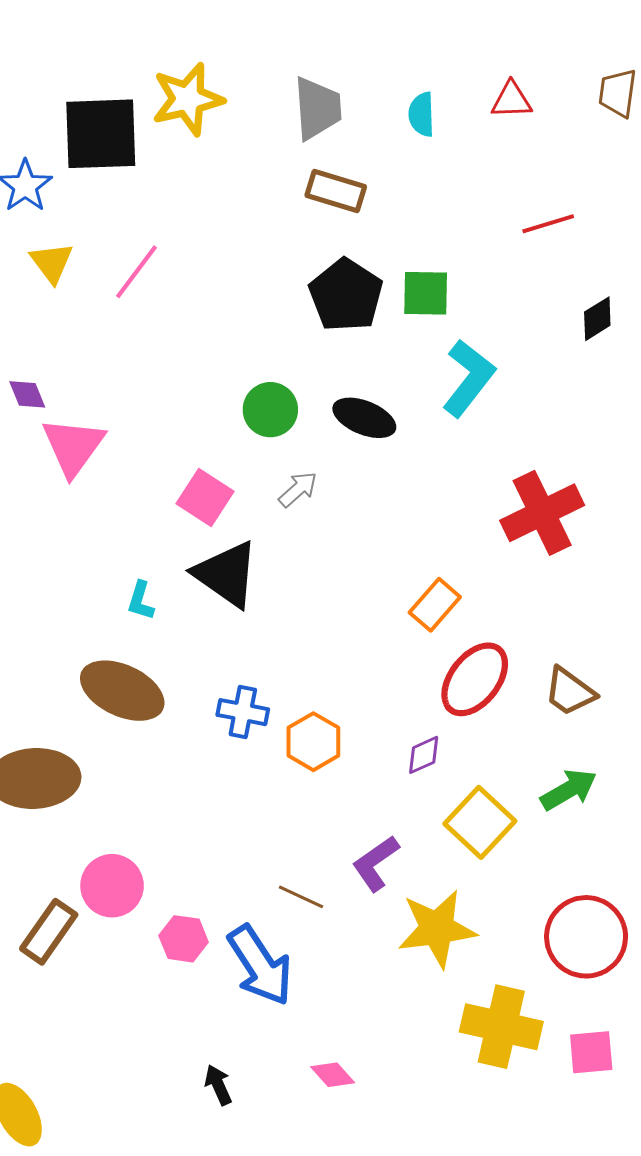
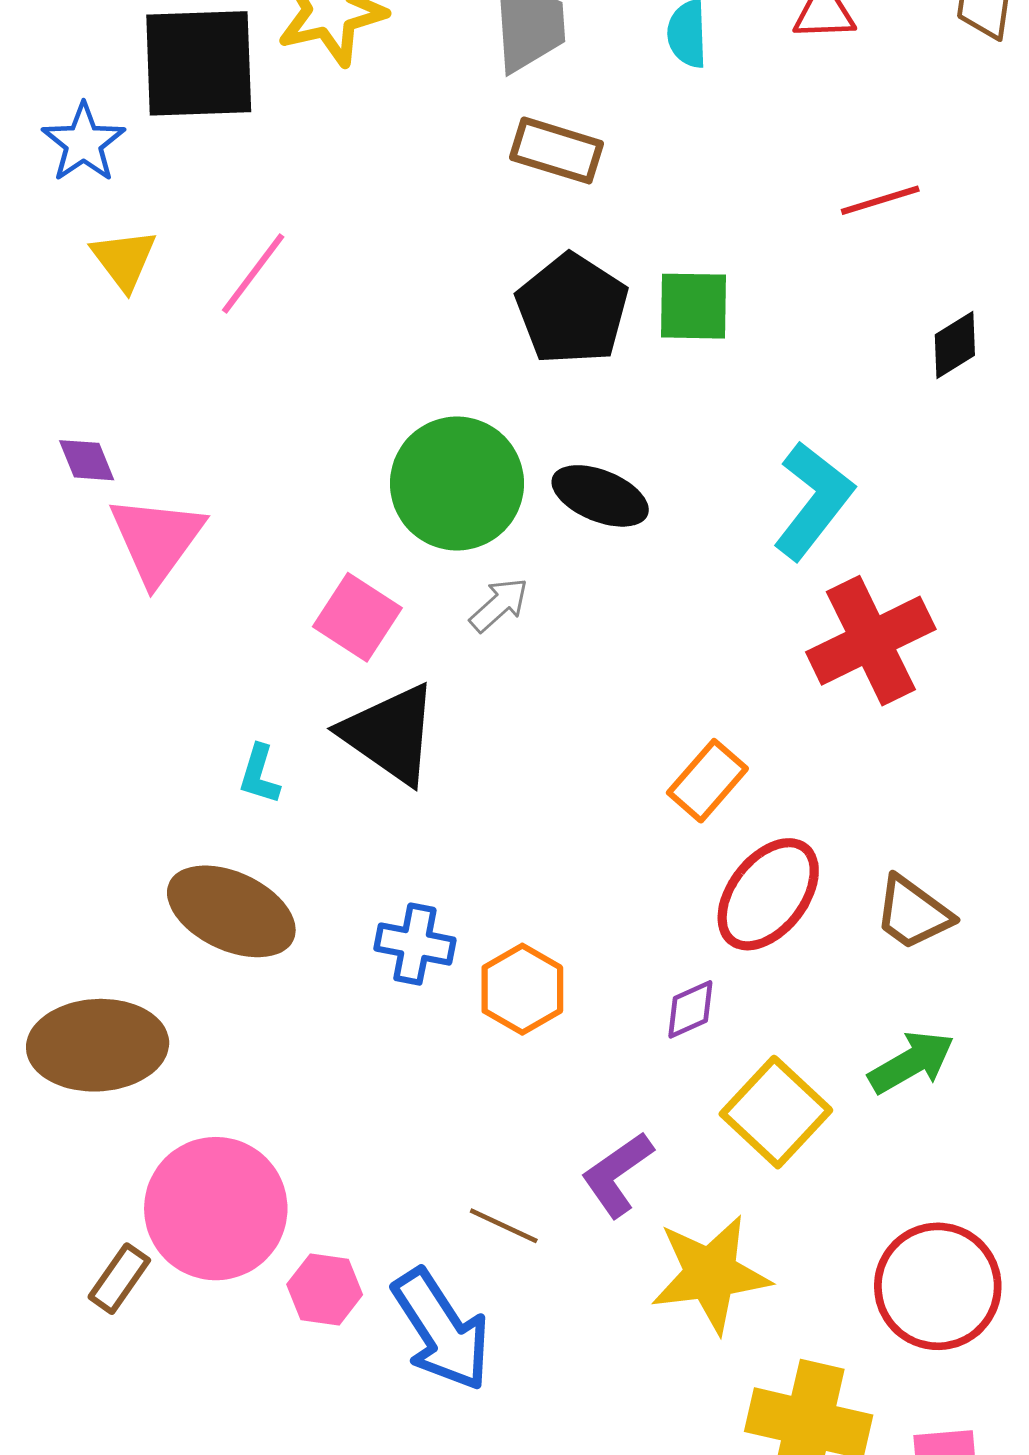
cyan L-shape: (469, 378) -> (813, 501), moved
green circle: (270, 410) -> (457, 483), size x1.6
pink circle: (112, 886) -> (216, 1209), size x1.5
brown rectangle: (49, 932) -> (119, 1279), size x0.7

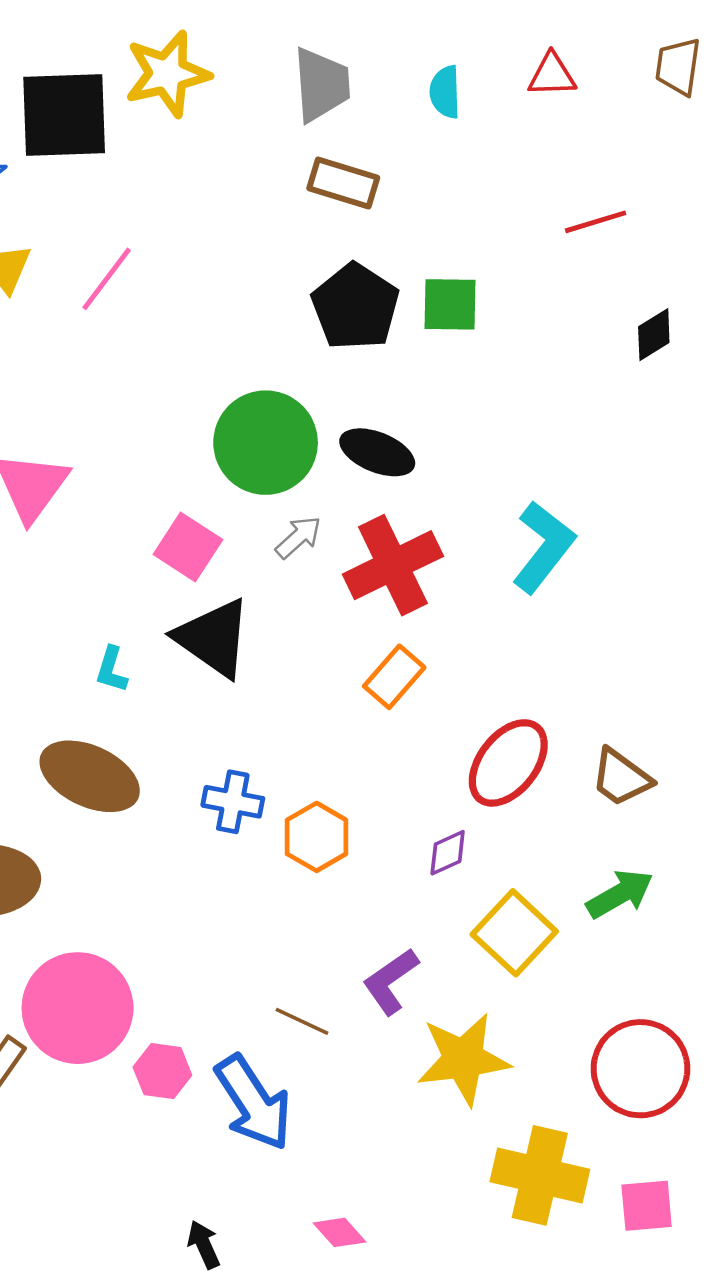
cyan L-shape: (813, 501) -> (543, 547), moved
red cross: (871, 641) -> (393, 565), moved
orange rectangle: (707, 781) -> (394, 677), moved

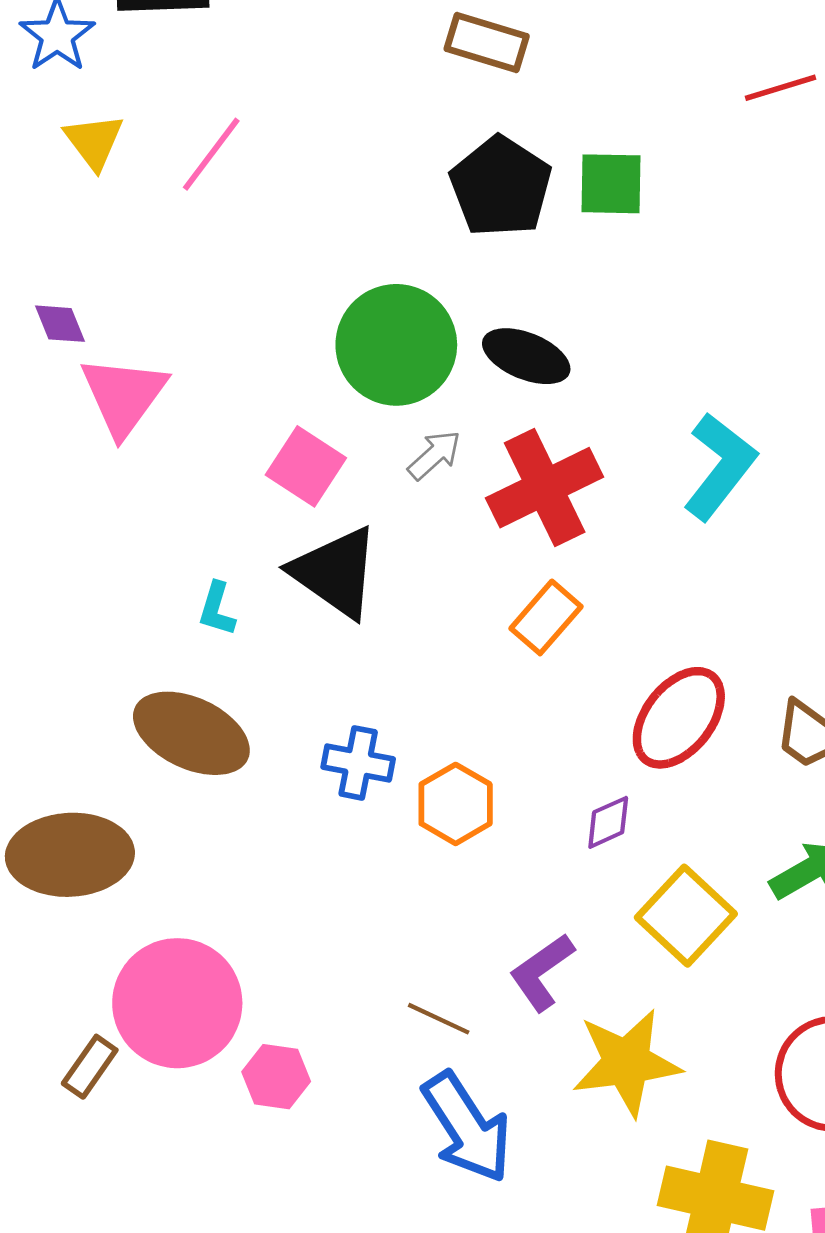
blue arrow: (253, 1103) -> (467, 1127), moved

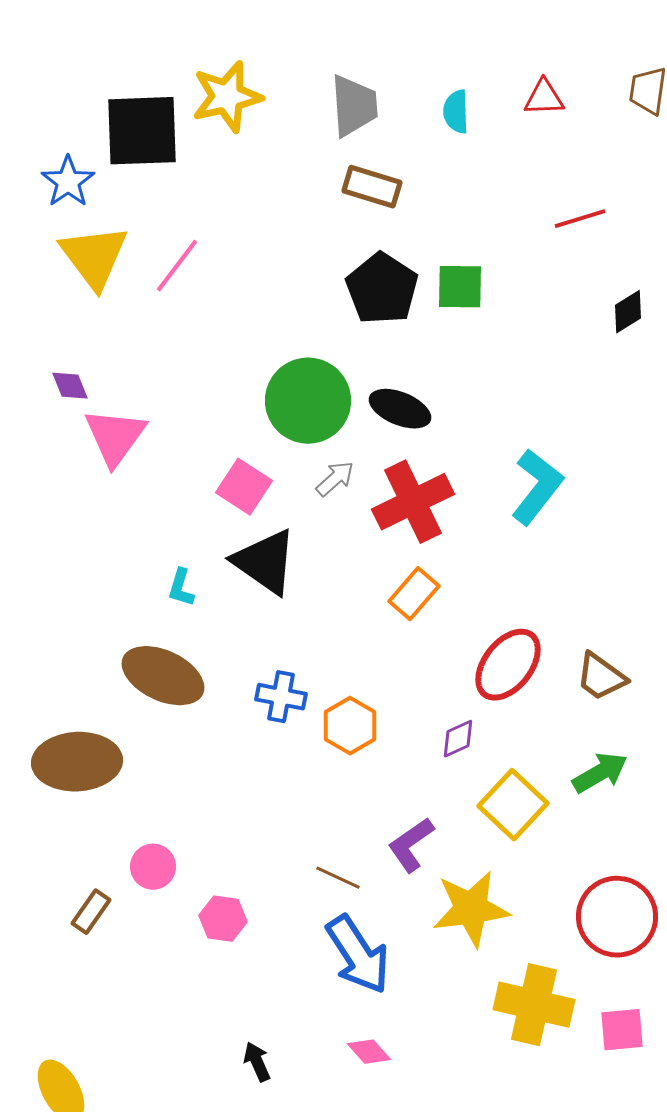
yellow triangle: (94, 141) -> (94, 257), size x1.6
pink circle: (177, 1003) -> (153, 867), size x0.5

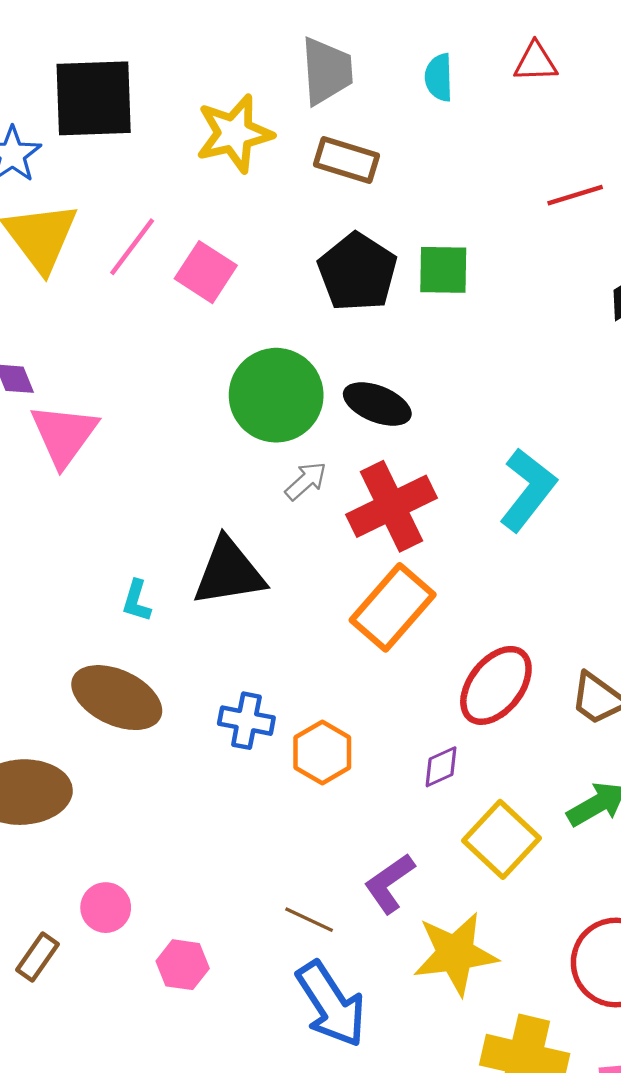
yellow star: (227, 97) -> (234, 134), moved
pink square: (244, 487) -> (206, 272), moved
black triangle: (265, 562) -> (229, 572), turned -44
orange rectangle: (414, 594) -> (393, 607), size x1.5

